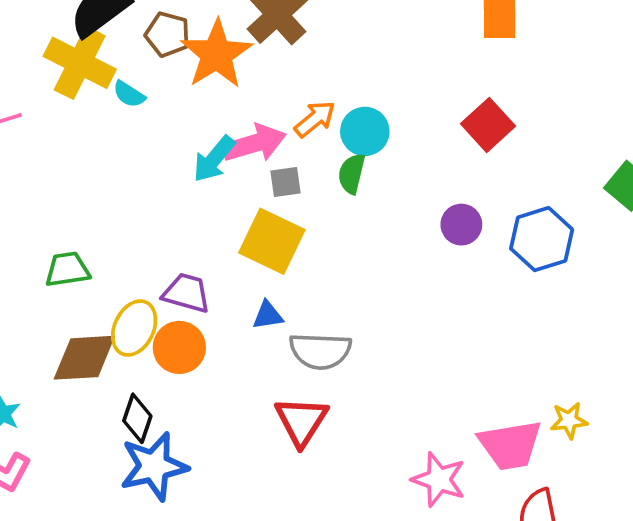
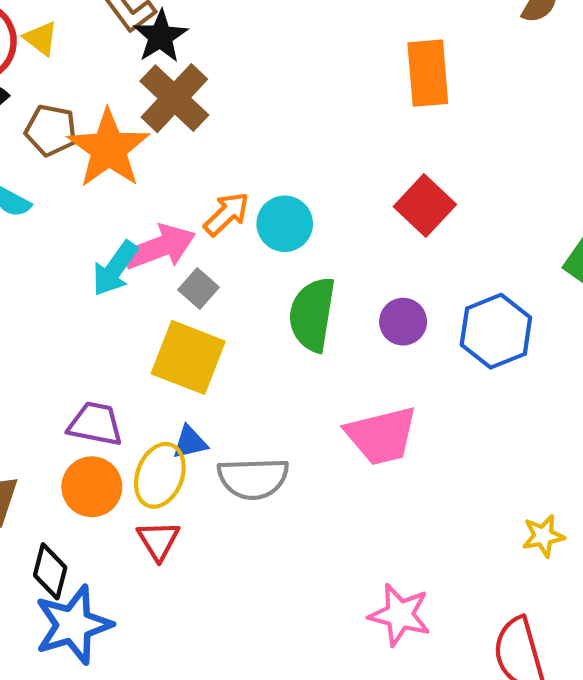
green semicircle: (352, 174) -> (312, 314), moved, size x1.6
gray square: (285, 182) -> (199, 288), turned -36
yellow ellipse: (134, 328) -> (160, 475), moved
red triangle: (301, 421) -> (158, 540), moved, size x0.7
pink trapezoid: (510, 445) -> (382, 436), moved

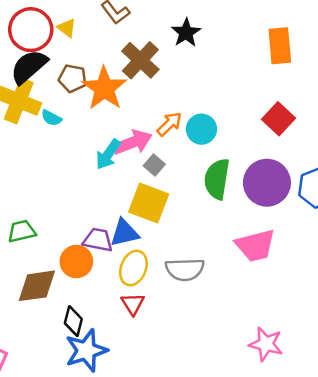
black star: (160, 36) -> (186, 33), moved
purple circle: (403, 322) -> (267, 183), size x1.8
blue triangle: (190, 442) -> (124, 233), moved, size x1.5
orange circle: (92, 487) -> (76, 262), moved

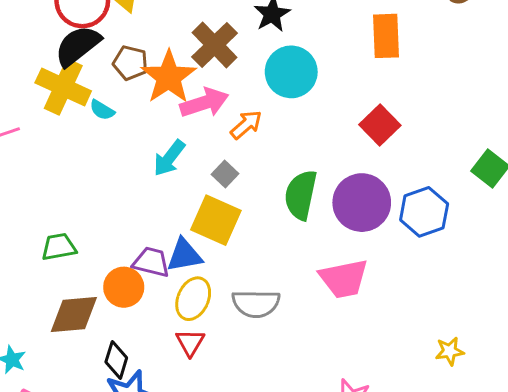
cyan circle: (201, 129) -> (291, 72), moved, size x1.4
pink arrow: (133, 142) -> (204, 103), moved

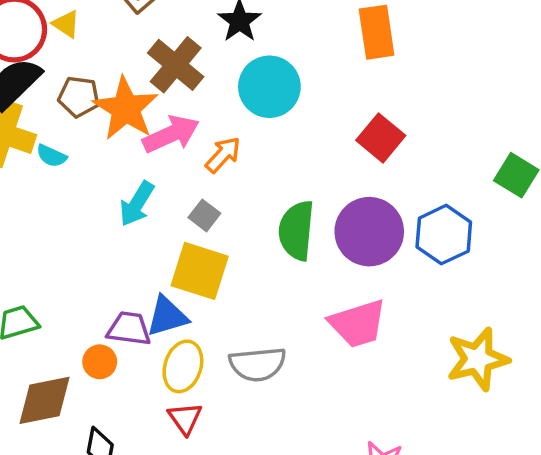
orange circle: (124, 287) -> (100, 362), size x0.7
yellow star: (450, 351) -> (478, 359), moved, size x1.8

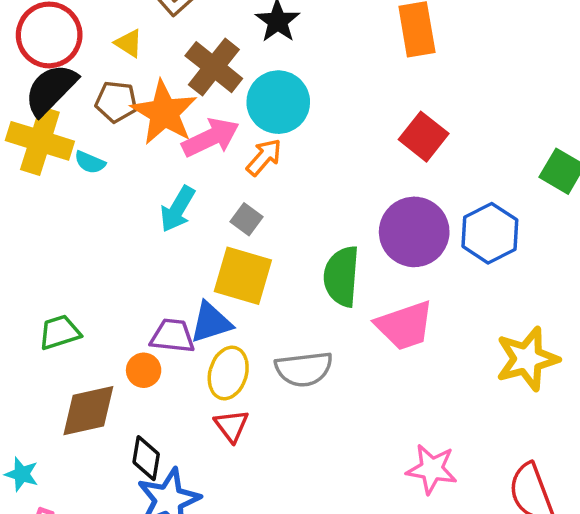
yellow triangle: (66, 24) -> (129, 43), moved
cyan circle: (269, 87) -> (278, 102), moved
green semicircle: (296, 230) -> (342, 276), moved

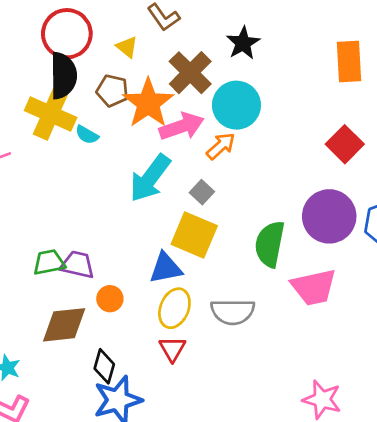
black semicircle: (51, 90) -> (63, 76), turned 129
cyan arrow: (178, 209) -> (150, 178), size x1.4
purple trapezoid: (173, 336) -> (77, 265), moved

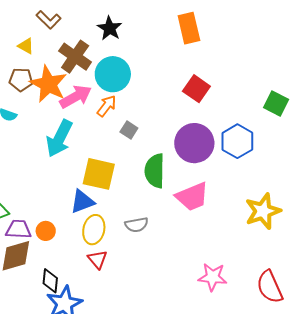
gray square: (202, 192) -> (129, 130), moved
purple trapezoid: (77, 265) -> (18, 229), moved
gray semicircle: (233, 312) -> (137, 225), size x0.7

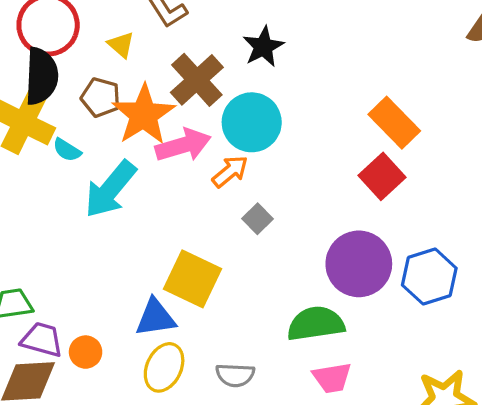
orange rectangle: (189, 28) -> (394, 123), moved, turned -44
cyan arrow: (59, 138) -> (110, 189), moved
green semicircle: (155, 171) -> (316, 324), moved, turned 68
pink trapezoid: (192, 197) -> (332, 378), moved, size x0.7

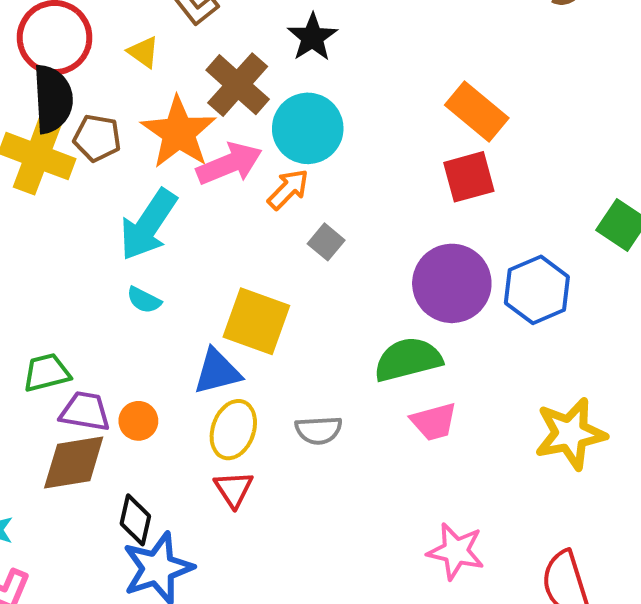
brown pentagon: (101, 97) -> (97, 138), moved
cyan semicircle: (67, 150) -> (144, 300), moved
red square: (382, 176) -> (469, 177), turned 33

